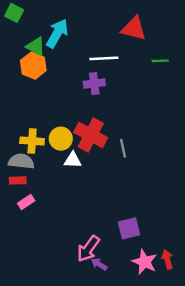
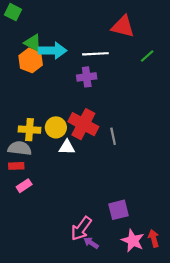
cyan arrow: (57, 33) -> (53, 51), moved, turned 60
green line: (160, 61) -> (147, 56), turned -40

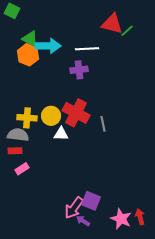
green line: (147, 56) -> (127, 31), moved
purple square: (119, 210) -> (91, 201), moved, turned 36

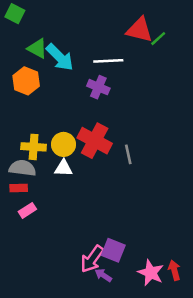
cyan arrow: (48, 46) -> (60, 57), turned 45
orange hexagon: (28, 55) -> (26, 81), moved
purple cross: (79, 70) -> (98, 87), turned 30
white triangle: (61, 134) -> (63, 168), moved

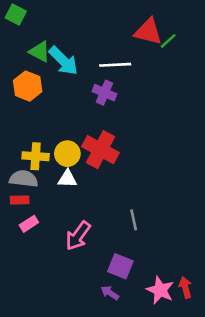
gray line: (128, 154) -> (134, 220), moved
pink arrow: (92, 259) -> (78, 236), moved

